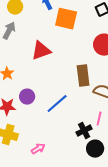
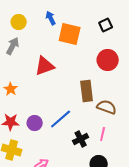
purple circle: (27, 97) -> (35, 123), moved
black cross: (84, 131) -> (81, 139), moved

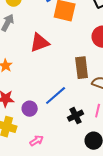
purple circle: (35, 123) -> (30, 109), moved

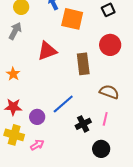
brown rectangle: (82, 68) -> (83, 64), moved
pink arrow: (37, 141) -> (37, 145), moved

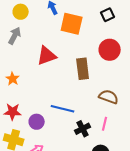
blue line: (63, 104) -> (63, 109), turned 55

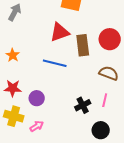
red circle: (110, 50) -> (110, 39), moved
red triangle: (47, 56) -> (60, 32), moved
blue line: (63, 109) -> (55, 63), moved

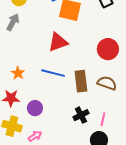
brown rectangle: (83, 45) -> (81, 81), moved
orange star: (13, 55) -> (18, 73), moved
pink line: (105, 100) -> (103, 119), moved

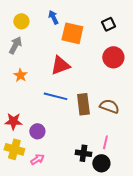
red circle: (108, 49) -> (113, 57), moved
orange star: (18, 73) -> (20, 75), moved
black cross: (81, 115) -> (83, 153), moved, turned 35

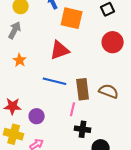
pink line: (105, 142) -> (73, 109), moved
black cross: (83, 153) -> (83, 129), moved

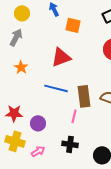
orange square: (72, 18) -> (73, 25), size x0.7
black cross: (83, 129) -> (70, 144), moved

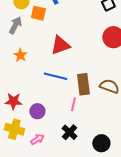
orange square: (73, 25) -> (38, 13), moved
black cross: (70, 144) -> (69, 132), turned 35

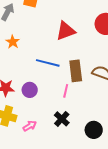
red triangle: (60, 45) -> (66, 31), moved
purple circle: (37, 111) -> (30, 90), moved

